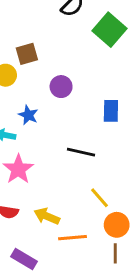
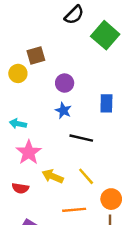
blue star: (28, 115) -> (63, 111), moved
yellow line: (100, 198) -> (86, 176), moved
yellow arrow: (47, 216) -> (53, 176), moved

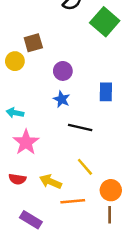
yellow arrow: (53, 176) -> (51, 182), moved

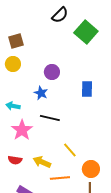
brown square: (33, 43) -> (16, 41), moved
blue star: (62, 99) -> (41, 93), moved
black line: (80, 127) -> (50, 118), moved

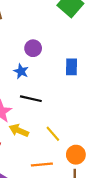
yellow arrow: (42, 162) -> (19, 131), moved

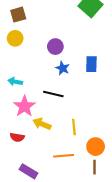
blue star: (21, 71) -> (63, 68), moved
yellow line: (53, 134) -> (74, 127), turned 35

